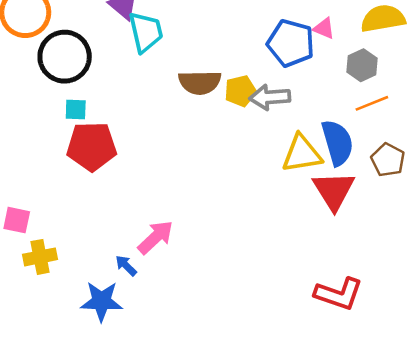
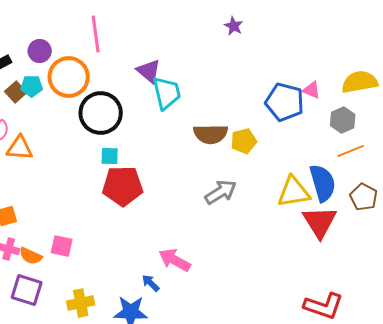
gray arrow: (270, 97) -> (221, 192), moved, turned 152
pink arrow: (156, 237) -> (175, 260), turned -108
yellow cross: (40, 257) -> (81, 303), moved

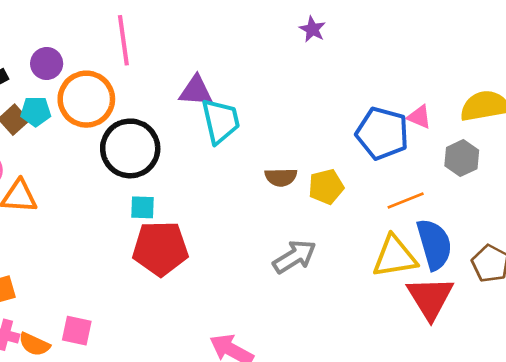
purple triangle: (149, 71) -> (196, 91), turned -36
brown semicircle: (211, 134) -> (281, 177), size x0.7
orange line: (351, 151) -> (406, 200), moved

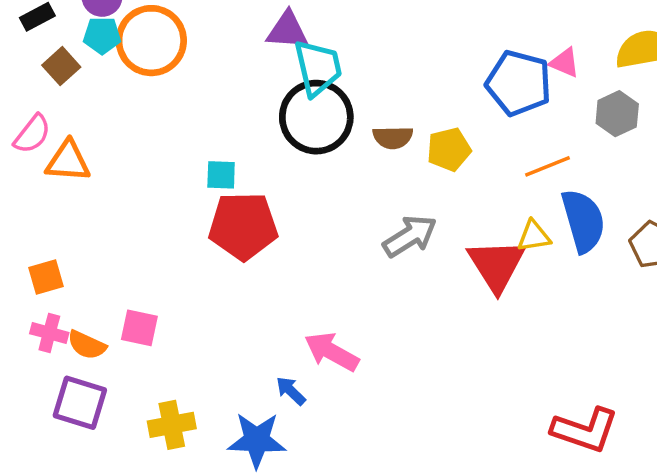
cyan pentagon: (36, 111) -> (102, 35), moved
black circle: (130, 148) -> (316, 117), moved
yellow triangle: (395, 257) -> (534, 236), size x0.6
red triangle: (430, 298) -> (497, 265), moved

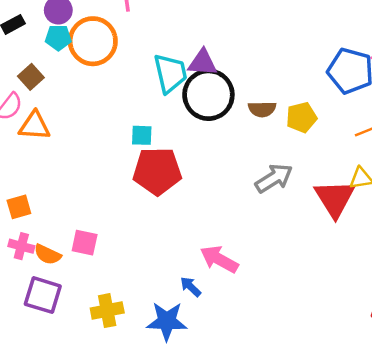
purple triangle: (287, 30) -> (203, 63), moved
brown square: (61, 66) -> (31, 77), moved
cyan trapezoid: (318, 68) -> (170, 73), moved

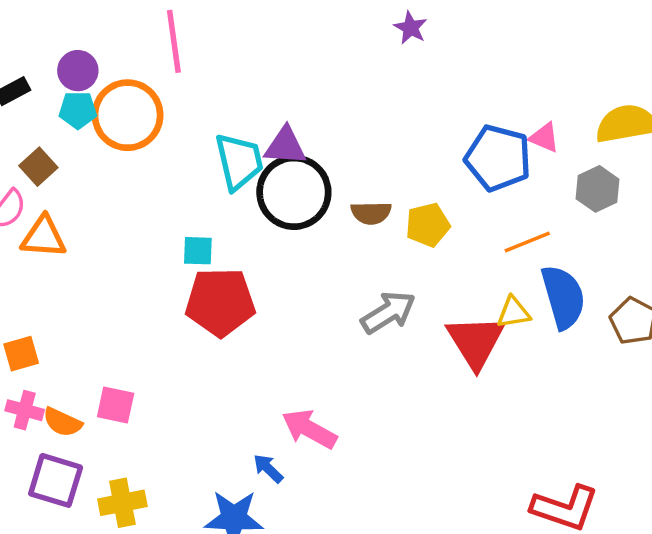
yellow cross: (107, 311) -> (122, 503), moved

